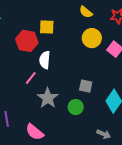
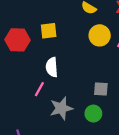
red hexagon: (27, 41) -> (17, 40), moved
gray star: (48, 98) -> (61, 108), turned 30

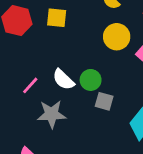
white semicircle: (52, 67) -> (63, 80), moved, turned -54
green circle: (93, 114) -> (91, 80), moved

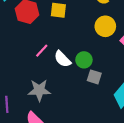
pink line: (30, 85) -> (42, 51), moved
gray star: (52, 114) -> (39, 90), moved

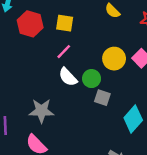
yellow circle: (105, 26) -> (114, 59), moved
pink line: (42, 51) -> (64, 52), moved

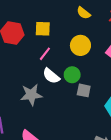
yellow circle: (114, 59) -> (80, 45), moved
gray star: (41, 111) -> (31, 95), moved

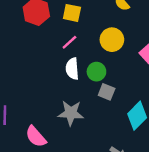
white semicircle: (51, 76) -> (72, 69), turned 36
gray star: (31, 95) -> (71, 113), moved

